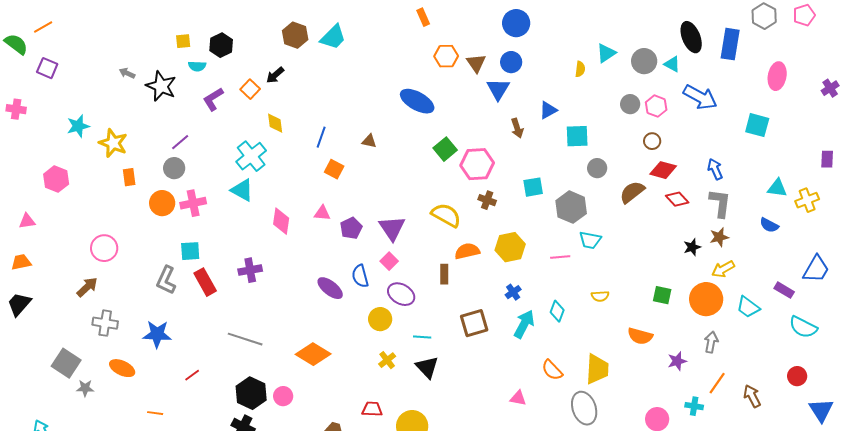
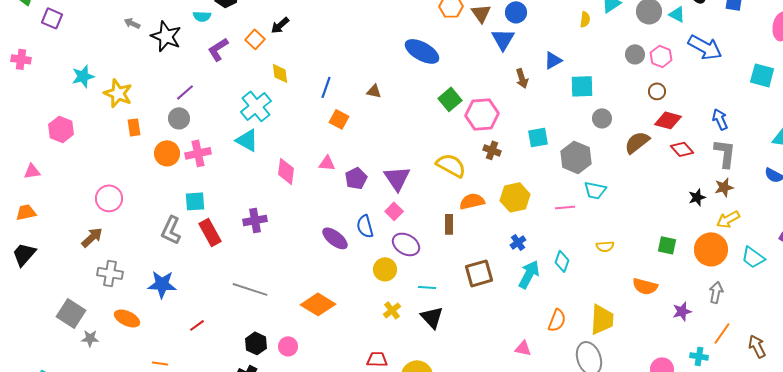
orange semicircle: (552, 370) -> (557, 320), turned -115
black hexagon: (251, 393) -> (256, 343), size x0.7

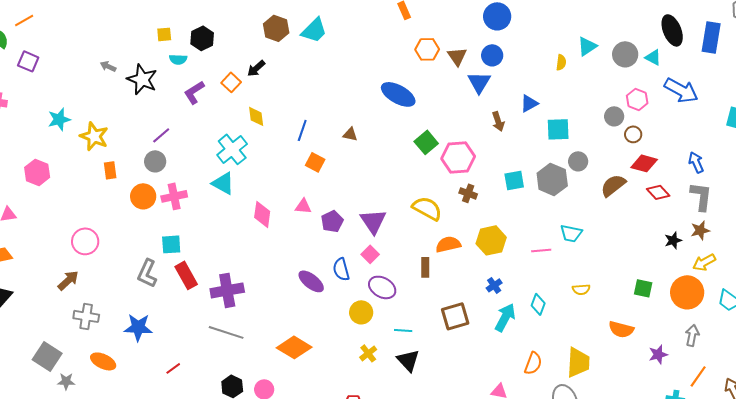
gray circle: (635, 54) -> (614, 116), moved
gray hexagon: (576, 157) -> (552, 179), moved
purple cross: (255, 220) -> (227, 290), moved, size x1.4

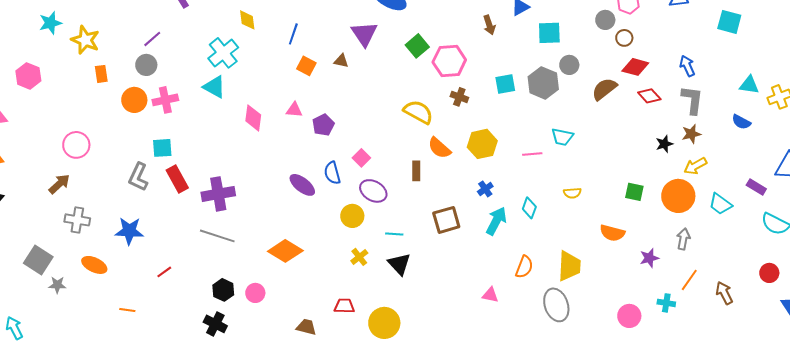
brown triangle: (350, 134) -> (341, 61), moved
purple triangle: (373, 221) -> (364, 34), moved
orange semicircle: (448, 244) -> (439, 148), turned -125

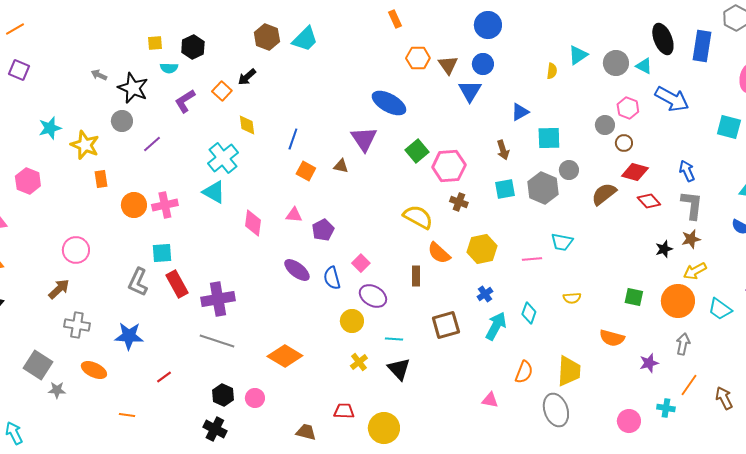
brown arrow: (489, 25) -> (503, 150), moved
gray circle: (146, 65) -> (122, 121), moved
purple ellipse: (302, 185) -> (297, 270), moved

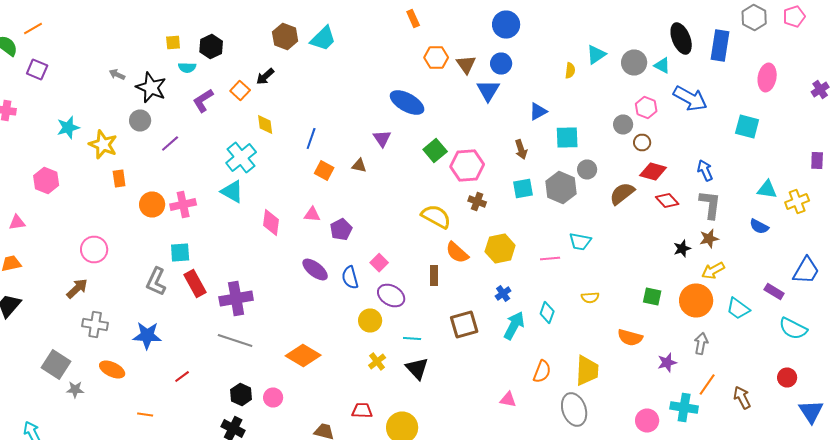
purple triangle: (364, 139) -> (382, 138), size x0.7
cyan cross: (666, 408) -> (684, 408), size x1.5

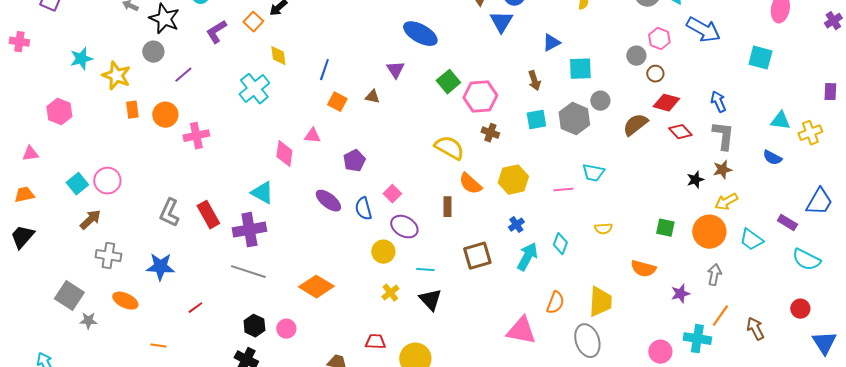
cyan triangle: (232, 192) -> (262, 193), moved
orange circle: (152, 204) -> (165, 115), moved
pink triangle: (312, 214) -> (312, 136), moved
cyan square: (180, 252) -> (77, 184), moved, turned -35
pink triangle: (508, 400) -> (521, 331), size x1.8

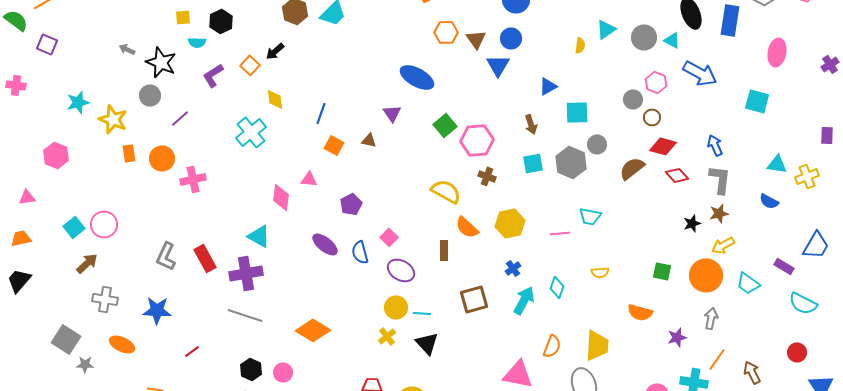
yellow circle: (383, 252) -> (396, 307), moved

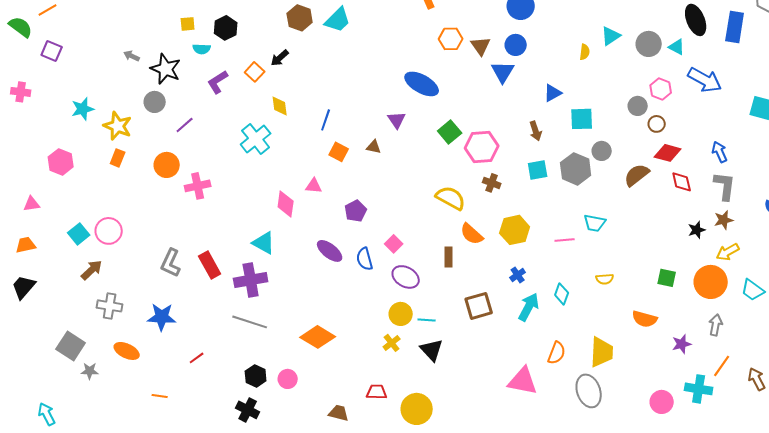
orange rectangle: (129, 153) -> (118, 158), moved, turned 30
red diamond: (677, 175) -> (682, 182), turned 30

